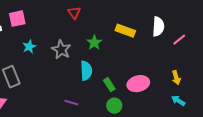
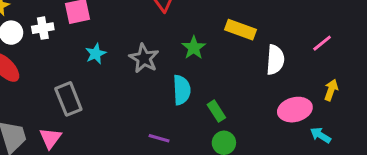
white semicircle: (158, 27) -> (275, 60), moved
yellow arrow: (176, 78) -> (331, 90), moved, turned -144
pink ellipse: (138, 84) -> (295, 110), moved

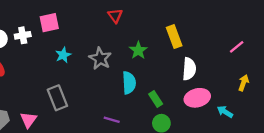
yellow rectangle: (241, 30) -> (174, 37), turned 50
white semicircle: (275, 60) -> (189, 69), moved
gray rectangle: (68, 99) -> (57, 98), moved
pink ellipse: (295, 110) -> (197, 98), moved
cyan arrow: (321, 135) -> (225, 112), moved

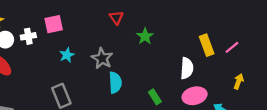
yellow rectangle: (174, 37) -> (207, 45), moved
green star: (138, 50) -> (145, 36), moved
cyan semicircle: (129, 83) -> (115, 83), moved

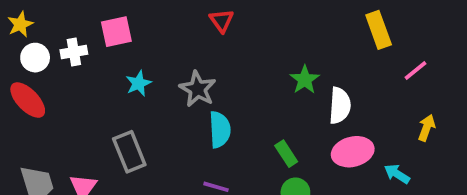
green star: (145, 36) -> (305, 80), moved
yellow rectangle: (207, 45) -> (379, 30), moved

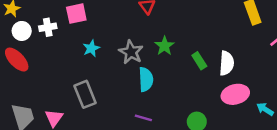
green star: (305, 80) -> (164, 46), moved
green rectangle: (286, 154) -> (199, 61), moved

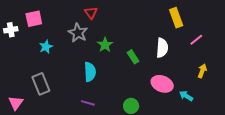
gray star: (131, 52) -> (78, 33), moved
white semicircle: (227, 63) -> (162, 48), moved
pink ellipse: (235, 94) -> (162, 84), turned 35

